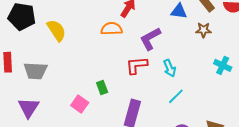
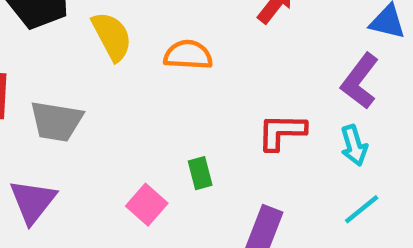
orange semicircle: (111, 29) -> (188, 55), moved
purple L-shape: (150, 39) -> (360, 81), moved, turned -30

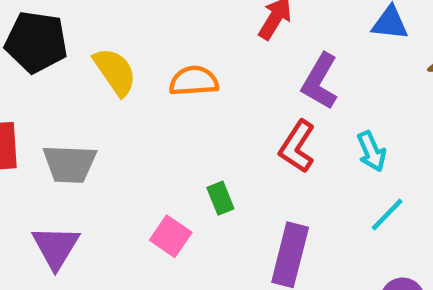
purple L-shape: (360, 81) -> (320, 81), moved
red L-shape: (282, 132) -> (297, 147), turned -51

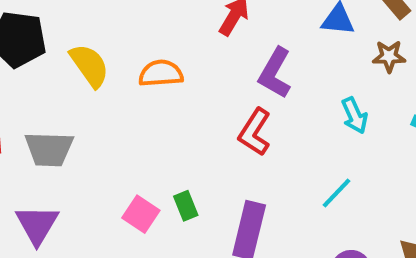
cyan arrow: (371, 151) -> (355, 115), moved
green rectangle: (220, 198) -> (186, 206), moved

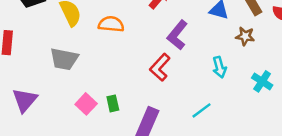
gray trapezoid: (49, 149) -> (64, 59), moved

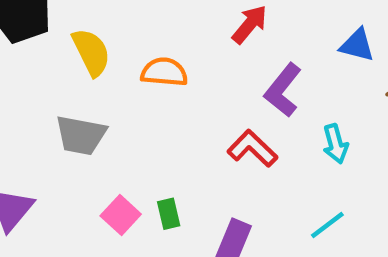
red L-shape: (160, 67) -> (252, 148), turned 92
cyan arrow: (219, 67) -> (335, 144), moved

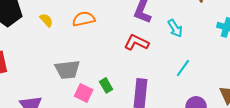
yellow semicircle: (91, 52) -> (46, 20), size x0.6
gray trapezoid: (81, 135) -> (67, 70), moved

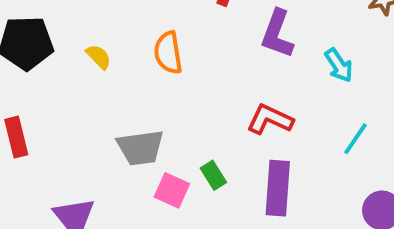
orange semicircle: (84, 19) -> (168, 53), turned -85
red L-shape: (136, 42) -> (270, 119), moved

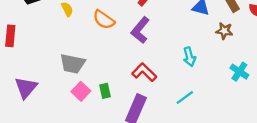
purple L-shape: (277, 34) -> (140, 30), moved
orange semicircle: (168, 53) -> (104, 20), turned -65

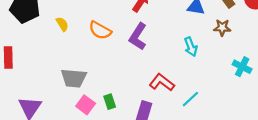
cyan arrow: (189, 57) -> (191, 47), moved
red L-shape: (144, 72) -> (162, 82), moved

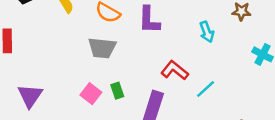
purple L-shape: (138, 37) -> (149, 20), turned -32
gray trapezoid: (74, 78) -> (102, 48), moved

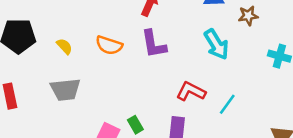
cyan arrow: (207, 32) -> (216, 44), size x1.4
gray trapezoid: (102, 48) -> (65, 90), moved

